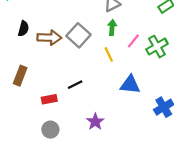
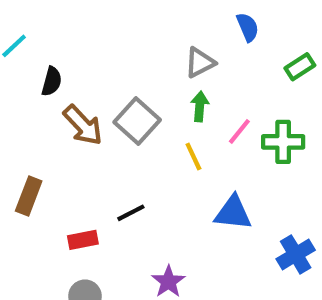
black semicircle: (23, 29) -> (52, 81), moved
brown arrow: (49, 38) -> (83, 125), turned 45
green cross: (157, 47) -> (283, 142), turned 30

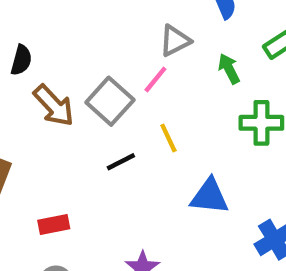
green arrow: (200, 106) -> (229, 69), moved, turned -32
pink line: (239, 131) -> (155, 80), moved
black line: (131, 213) -> (121, 162), moved

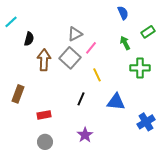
gray triangle: (175, 41) -> (75, 34), moved
brown arrow: (54, 106) -> (44, 60), turned -135
black line: (121, 162) -> (81, 99), moved, turned -40

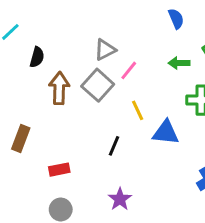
green arrow: (125, 43) -> (179, 63), turned -64
blue triangle: (116, 102) -> (166, 133), moved

